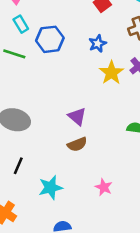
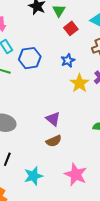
pink star: (104, 187) -> (76, 175), size x1.6

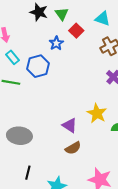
blue star: (68, 60) -> (56, 43), moved
yellow star: (79, 83) -> (97, 113), moved

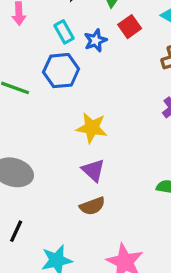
cyan rectangle: (13, 57) -> (64, 32), moved
yellow star: (97, 113) -> (92, 128), moved, turned -30

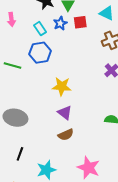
red square: (130, 27) -> (80, 22), turned 32
blue star: (95, 40) -> (60, 23), moved

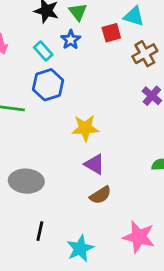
red square: (80, 22) -> (111, 33), moved

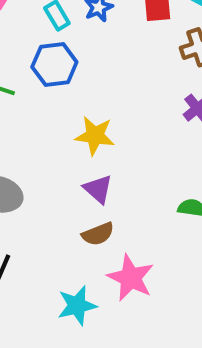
pink star: (139, 237) -> (131, 278), moved
cyan star: (80, 248) -> (77, 306), moved

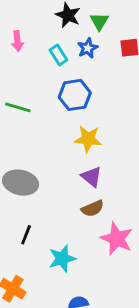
blue hexagon: (54, 64) -> (75, 95), moved
cyan star: (77, 306) -> (62, 259), moved

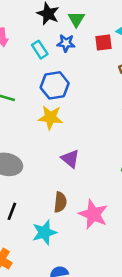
blue star: (88, 48) -> (66, 43), turned 30
yellow star: (88, 139) -> (50, 117), moved
brown semicircle: (93, 208) -> (60, 202), moved, turned -60

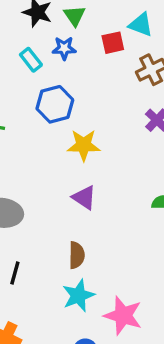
yellow star: (50, 117) -> (84, 145), moved
pink star: (93, 214) -> (123, 315), moved
cyan star: (44, 232) -> (78, 296), moved

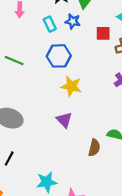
red square: (113, 43) -> (103, 33), moved
brown semicircle: (77, 255) -> (94, 148), moved

